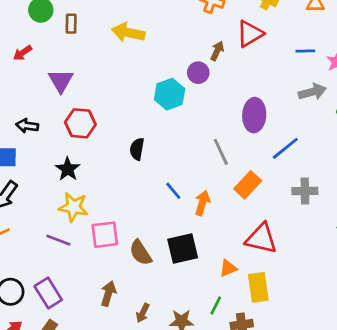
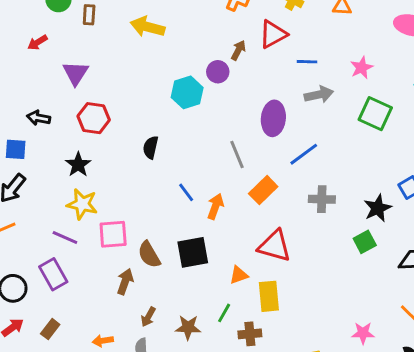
blue line: (305, 51) -> (307, 62), moved
gray arrow: (312, 92) -> (319, 95), moved
purple rectangle: (48, 293) -> (53, 274), moved
brown arrow: (108, 294) -> (125, 282), moved

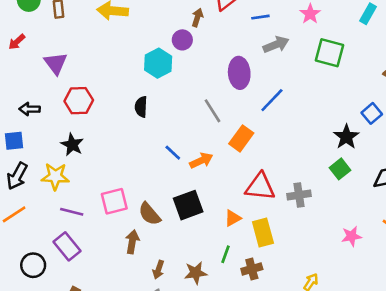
black semicircle: (151, 147) -> (141, 107), moved
gray cross: (322, 199) -> (299, 195), moved
yellow star: (82, 204) -> (55, 176), moved
orange arrow: (215, 206) -> (201, 161), turned 55
pink star: (363, 333) -> (351, 236), moved

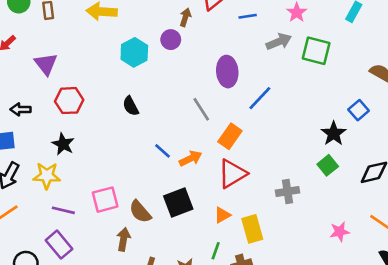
gray arrow: (276, 45) -> (279, 42), moved
cyan hexagon: (158, 63) -> (134, 52), moved
black semicircle: (141, 107) -> (131, 106), turned -30
red triangle: (260, 187) -> (232, 174), moved, turned -36

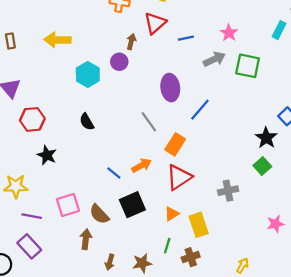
black star: (63, 144) -> (47, 155), moved
blue line: (163, 151) -> (114, 173), moved

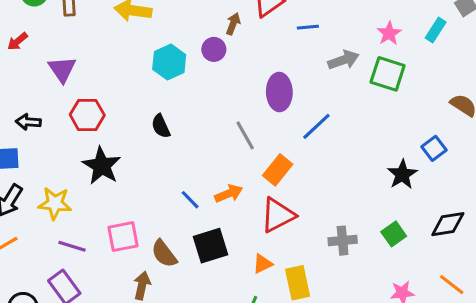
pink star: (229, 33) -> (389, 33), moved
black star: (47, 155) -> (102, 166), size x1.4
green square: (262, 166) -> (394, 234), moved

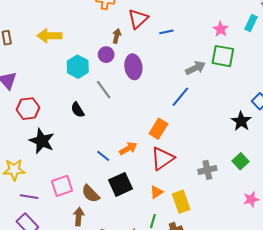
gray arrow: (343, 60) -> (196, 68), moved
purple ellipse: (279, 92) -> (133, 67), moved
gray line: (245, 135) -> (104, 90), moved

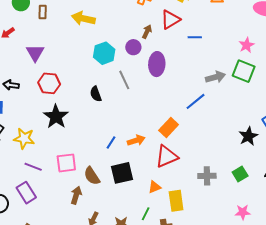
blue line: (103, 156) -> (111, 142), turned 72

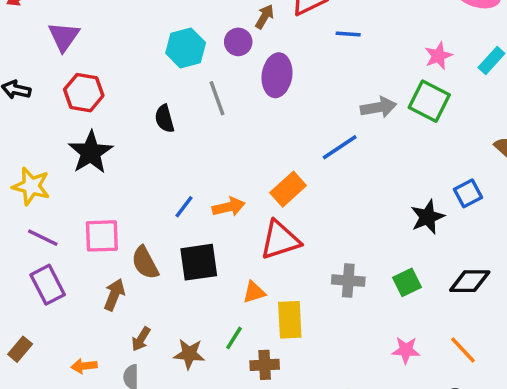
purple rectangle: (26, 193) -> (48, 285), moved

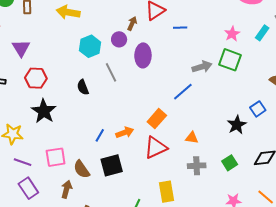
orange triangle: (254, 292) -> (192, 138), moved, turned 32

